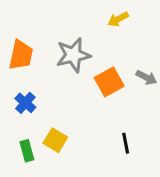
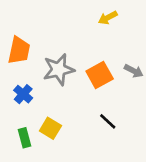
gray star: (73, 55) -> (59, 70), moved
black line: (126, 143) -> (108, 121), moved, turned -36

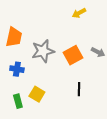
blue cross: (23, 94) -> (17, 69), turned -32
black line: (108, 121) -> (79, 89), turned 48

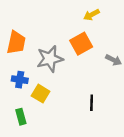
orange square: (73, 55) -> (81, 44), moved
yellow square: (37, 94) -> (41, 94), moved

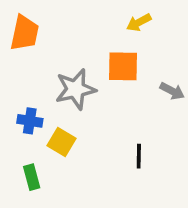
orange trapezoid: (16, 43) -> (25, 33), moved
orange square: (81, 44) -> (123, 66), turned 30

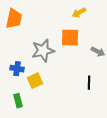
yellow square: (61, 142) -> (35, 81), turned 35
black line: (139, 156) -> (89, 83), moved

